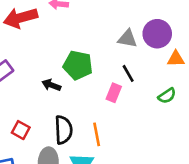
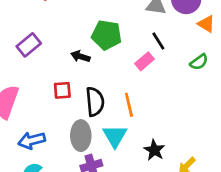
orange triangle: (176, 59) -> (206, 24), turned 36
pink rectangle: (114, 93) -> (144, 61), turned 30
red square: (21, 130) -> (62, 90), moved, turned -30

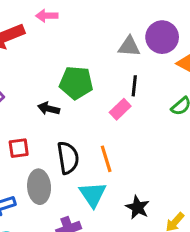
black line: (158, 41) -> (134, 86), turned 42
red square: (62, 90) -> (19, 148), moved
gray ellipse: (81, 136) -> (39, 187), moved

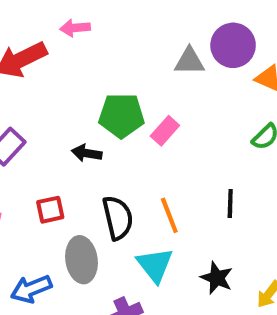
black line: (134, 86) -> (230, 204), moved
pink rectangle: (120, 109) -> (165, 131), moved

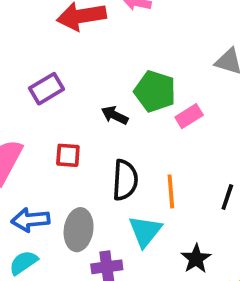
gray ellipse: (82, 260) -> (79, 230), moved

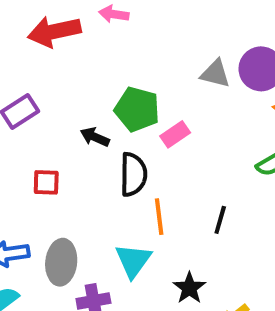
black semicircle: (125, 180) -> (133, 174), moved

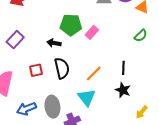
black semicircle: (133, 174) -> (62, 68), moved
orange line: (159, 217) -> (94, 73), turned 66
black star: (189, 288) -> (123, 90), moved

